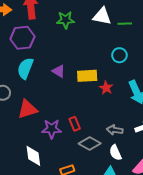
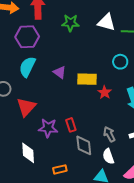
red triangle: (27, 109) -> (26, 107), turned -35
gray arrow: (115, 130) -> (109, 134), turned 49
gray diamond: (90, 144) -> (84, 145), turned 50

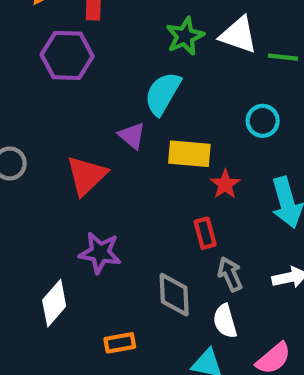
green star: (70, 23) -> (185, 36), moved, turned -30
cyan semicircle: (27, 67) -> (163, 93), moved
red triangle: (26, 107) -> (86, 175), moved
red rectangle: (71, 125) -> (205, 233), moved
white diamond: (28, 153) -> (54, 303), turned 40

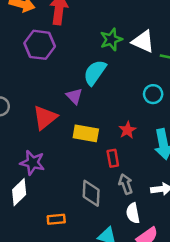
yellow rectangle: (189, 154) -> (86, 133), moved
purple star: (100, 253) -> (32, 163), moved
white semicircle: (225, 321) -> (133, 213), moved

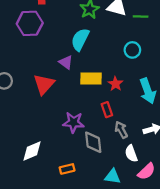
yellow rectangle: (86, 133) -> (91, 79), moved
purple star: (32, 163) -> (73, 122), moved
white diamond: (19, 192) -> (32, 151), turned 30

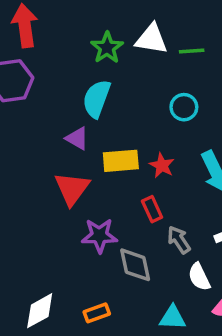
red triangle: (44, 84) -> (72, 189), moved
white diamond: (32, 151) -> (40, 311), moved

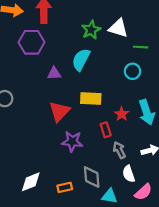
green line: (192, 51) -> (141, 47), moved
purple triangle: (77, 138) -> (54, 73), moved, turned -40
red star: (162, 165) -> (122, 114), moved
gray diamond: (135, 265) -> (92, 177), moved

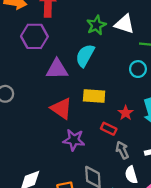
purple triangle: (54, 73) -> (57, 69), size x1.5
red triangle: (59, 111) -> (61, 108), turned -40
red rectangle: (106, 130) -> (109, 129), turned -48

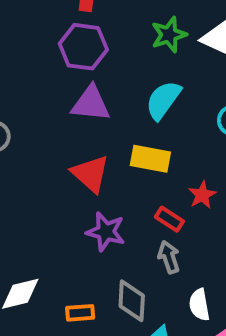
purple hexagon: (34, 36) -> (83, 47), moved
cyan semicircle: (85, 56) -> (163, 100), moved
gray arrow: (122, 150) -> (169, 257), moved

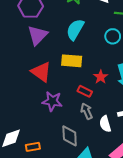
purple triangle: (91, 104) -> (38, 35), turned -45
white semicircle: (199, 305) -> (105, 124), moved
orange rectangle: (80, 313) -> (33, 147), moved

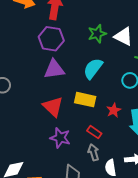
purple triangle: (38, 35) -> (54, 69), turned 30
red star: (101, 77) -> (114, 110), moved

